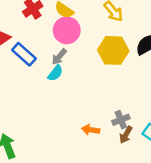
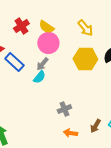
gray cross: (121, 120) -> (64, 109), moved
orange arrow: (91, 130) -> (70, 133), moved

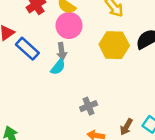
gray arrow: (42, 64) -> (62, 51), turned -48

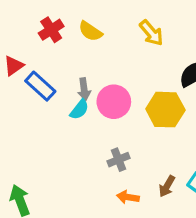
pink circle: (69, 26) -> (114, 102), moved
yellow hexagon: (114, 45) -> (165, 110), moved

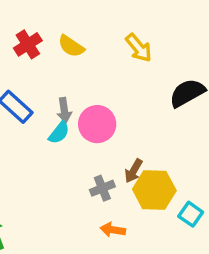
yellow hexagon: (165, 110) -> (154, 190), moved
brown arrow: (167, 186) -> (134, 171), moved

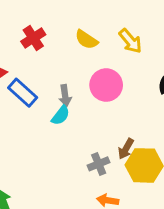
yellow semicircle: (71, 46) -> (86, 40), moved
pink circle: (97, 124) -> (106, 85), moved

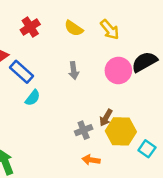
pink circle: (106, 85) -> (118, 71), moved
gray arrow: (65, 96) -> (74, 71), moved
cyan semicircle: (61, 115) -> (33, 98), moved

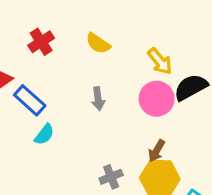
yellow arrow: (110, 30) -> (160, 61), moved
brown arrow: (106, 118) -> (157, 151), moved

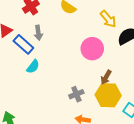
gray arrow: (98, 99) -> (38, 33), moved
pink circle: (157, 99) -> (92, 49), moved

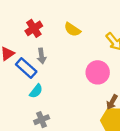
gray cross: (76, 94) -> (42, 120), moved

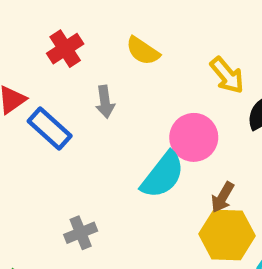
gray arrow: (42, 56) -> (105, 102), moved
cyan semicircle: (36, 91) -> (163, 175), moved, size x1.6

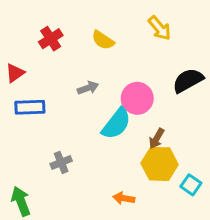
yellow arrow: (227, 75) -> (160, 28), moved
gray arrow: (105, 102) -> (88, 88), moved, turned -102
blue rectangle: (50, 129) -> (30, 107), moved, turned -44

